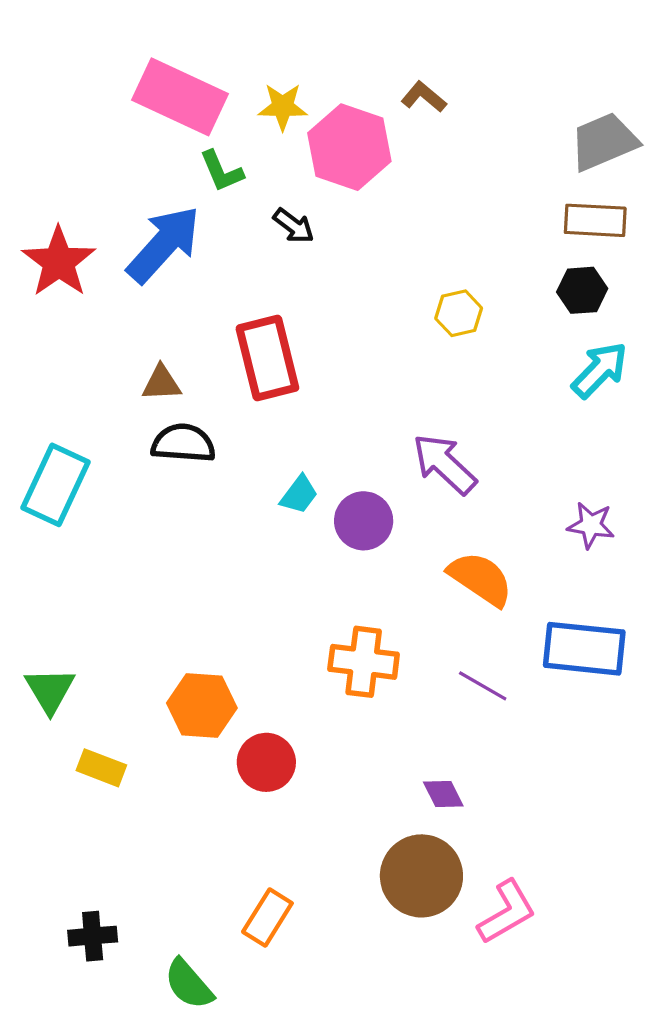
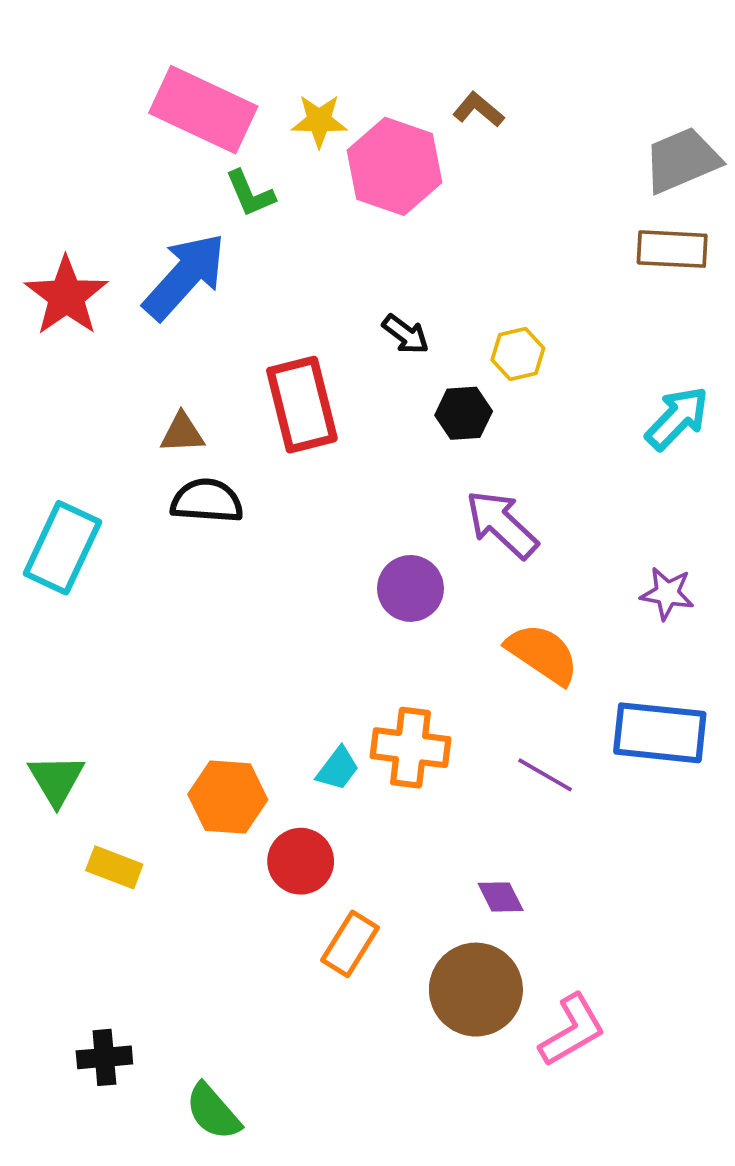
black arrow: (294, 226) -> (406, 334), moved
black hexagon: (582, 290) -> (464, 413), moved
cyan trapezoid: (299, 495) -> (338, 769), moved
orange rectangle: (267, 917) -> (350, 944), moved

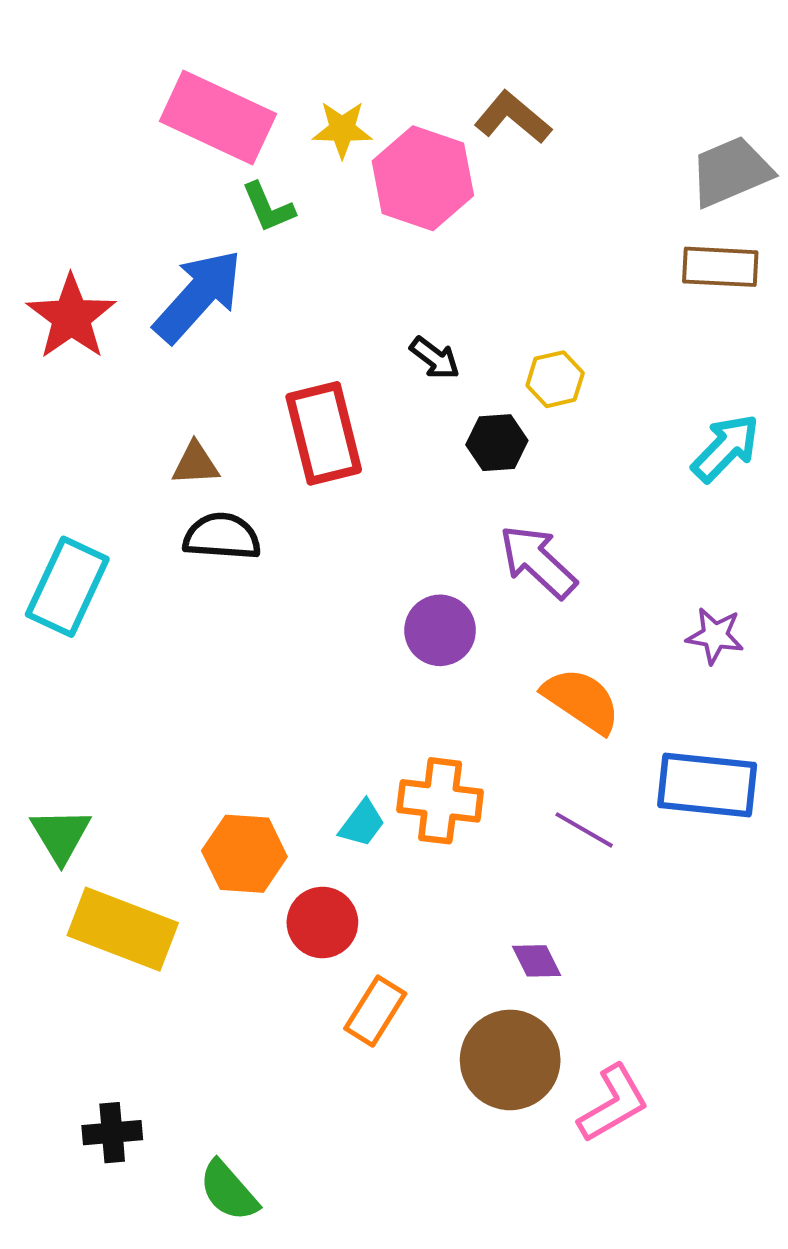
brown L-shape: (478, 110) -> (513, 117), size x1.4
yellow rectangle: (114, 867) -> (123, 929), size x1.8

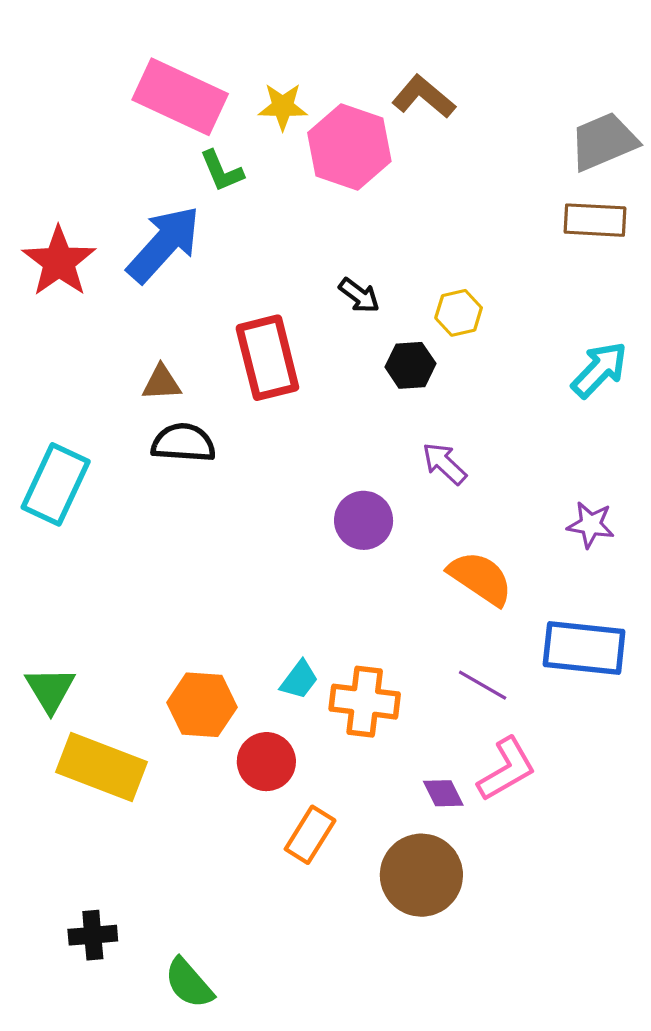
purple arrow: (538, 562) -> (444, 464), size x0.7
orange cross: (440, 801) -> (365, 702), moved
pink L-shape: (613, 1104) -> (507, 769), moved

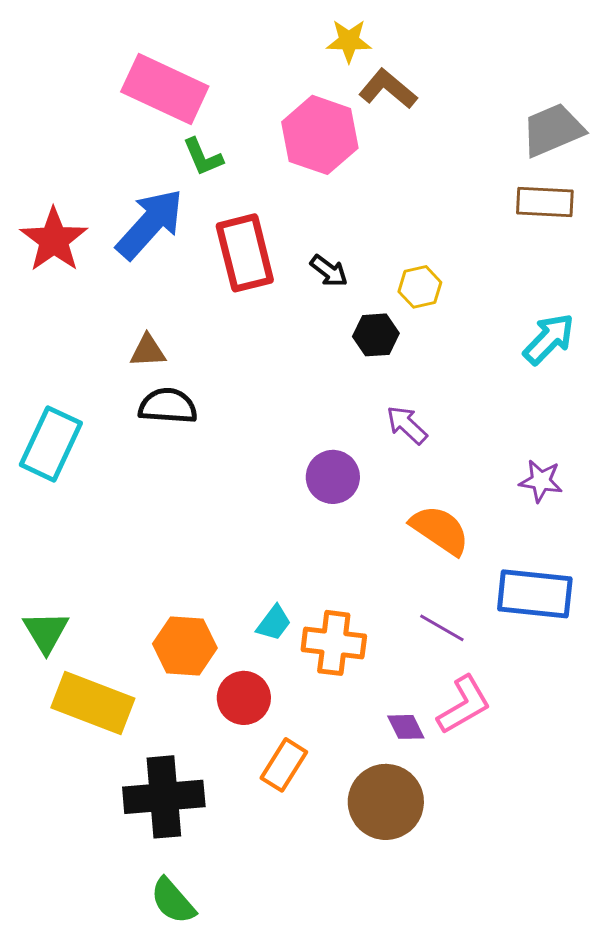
yellow star: (283, 107) -> (349, 41), moved
red rectangle: (267, 358) -> (245, 253), moved
black cross: (93, 935) -> (164, 797), moved, size x1.8

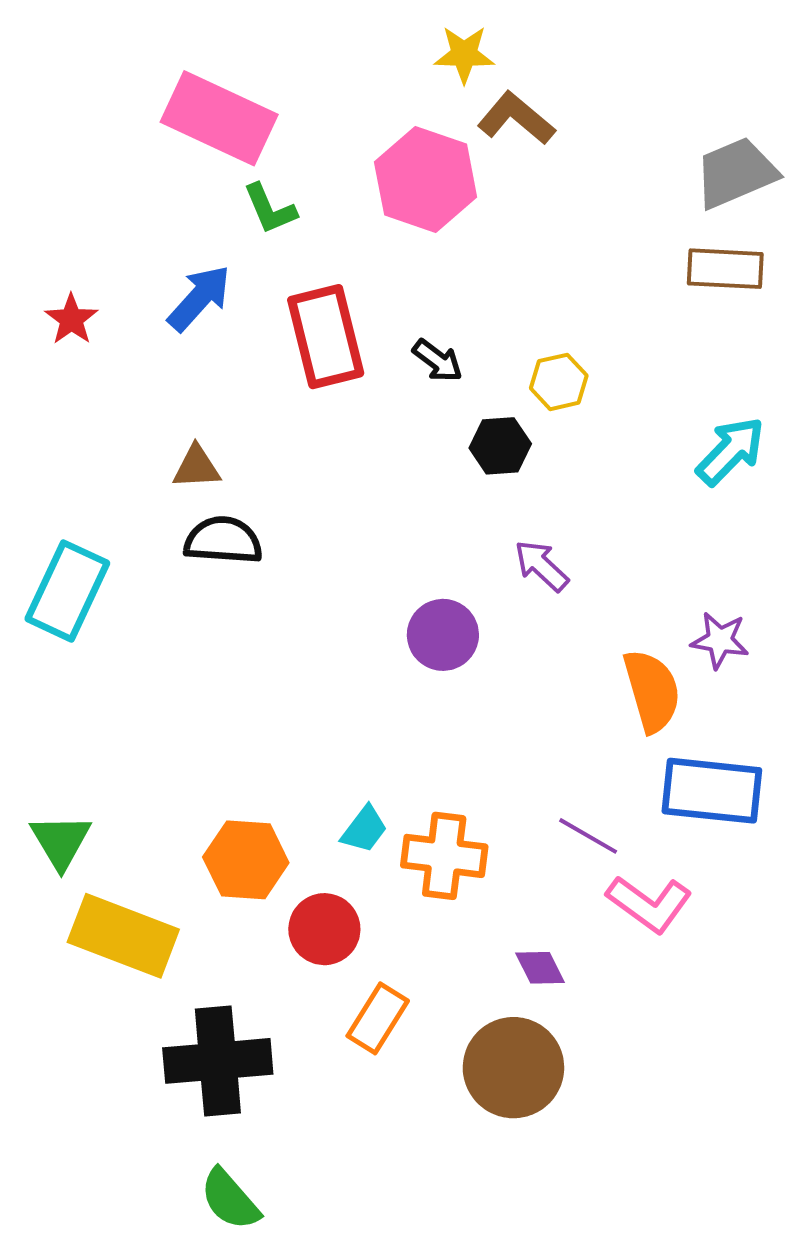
blue arrow: (150, 224) -> (199, 298), size x0.7
red star: (54, 240) -> (71, 319), size x0.6
orange semicircle: (440, 530) -> (652, 691), moved, turned 40
pink L-shape: (464, 705) -> (649, 904), moved, turned 66

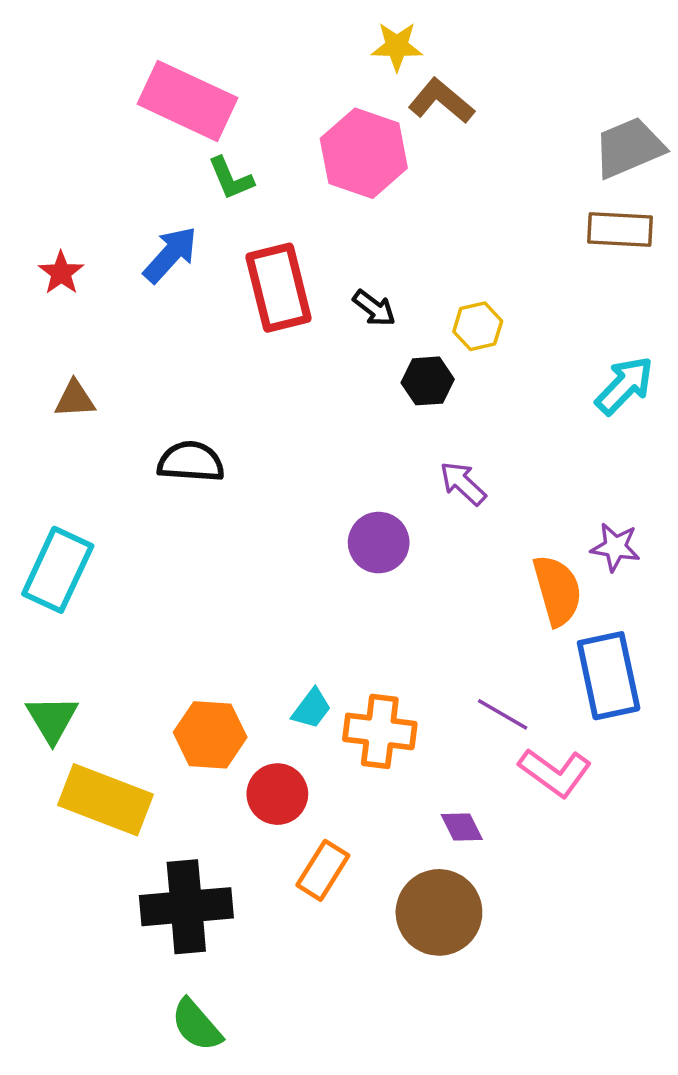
brown triangle: (197, 467) -> (75, 399), moved
cyan rectangle: (67, 591) -> (58, 570), moved
blue rectangle: (712, 791) -> (609, 676), turned 72

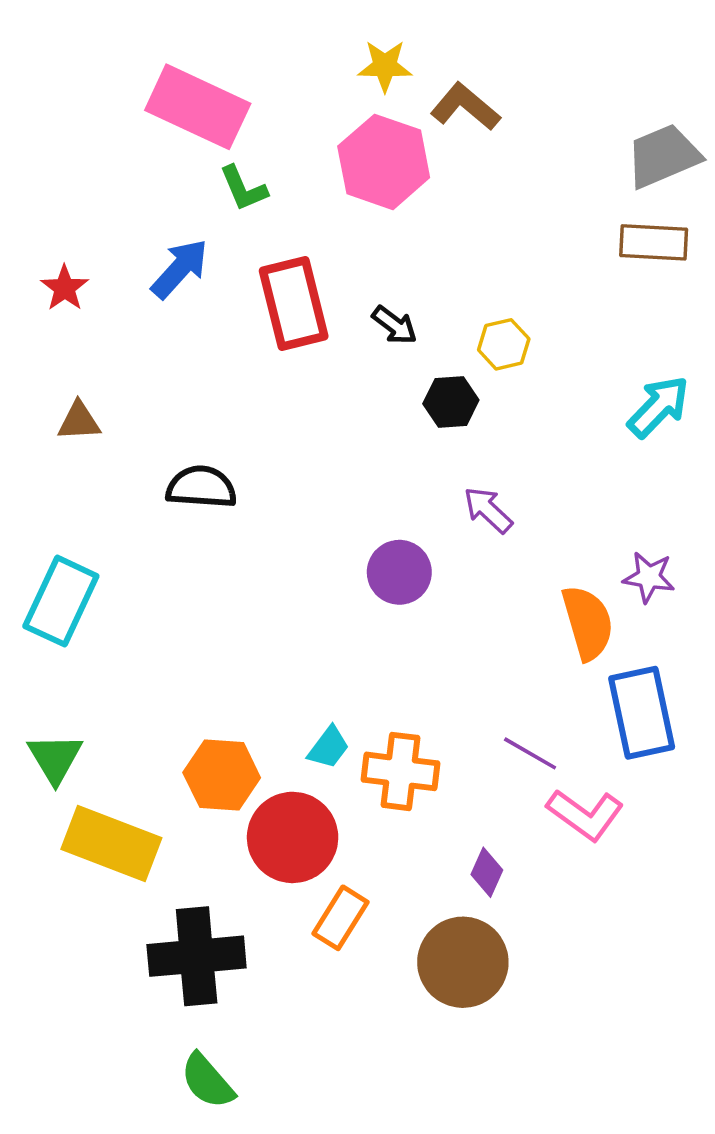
yellow star: (397, 46) -> (385, 66), moved
red circle: (277, 794) -> (293, 837), size x1.4
purple diamond: (462, 827) -> (487, 872), turned 51

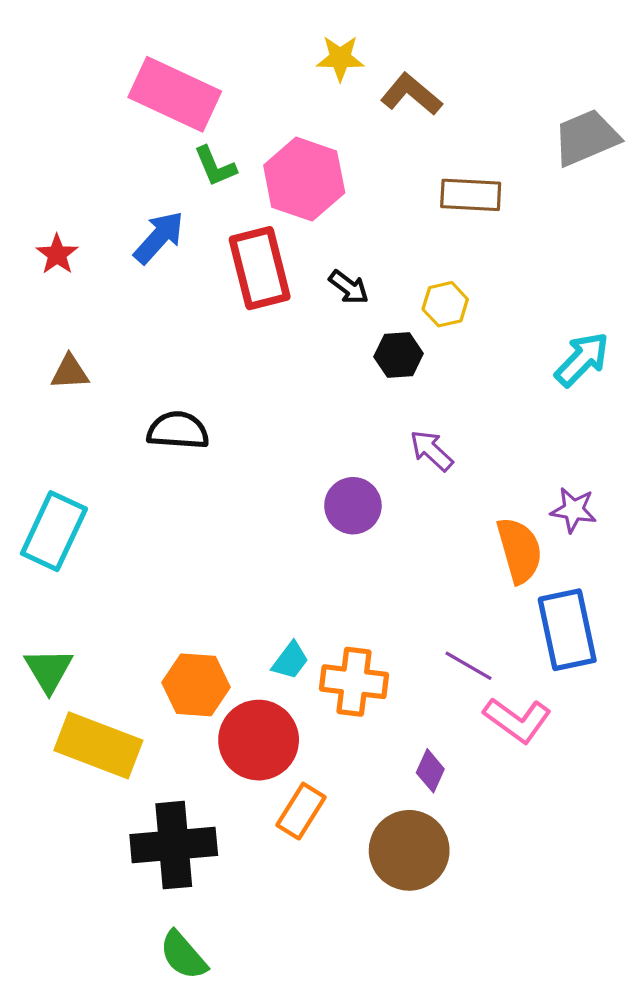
pink hexagon: (384, 162) -> (304, 179), moved
brown rectangle: (654, 242) -> (471, 195), moved

